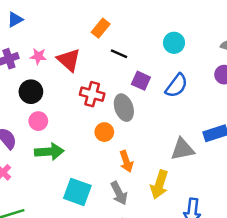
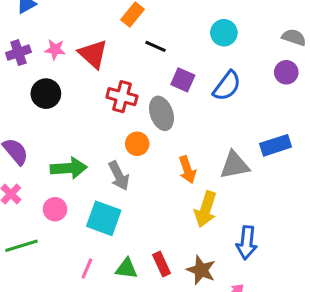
pink circle: (38, 121) -> (55, 209), moved
orange arrow: (126, 161) -> (187, 170), moved
gray arrow: (119, 193) -> (119, 176), moved

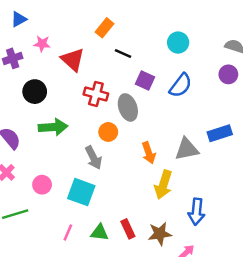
pink star: (55, 49) -> (42, 44), moved
green arrow: (69, 168) -> (53, 127), moved
brown star: (201, 270) -> (160, 234), turned -30

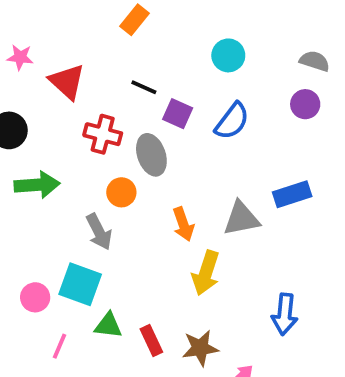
orange rectangle: (105, 28) -> (135, 20), moved
black line: (123, 54) -> (144, 87), moved
pink circle: (42, 185) -> (35, 297), moved
blue arrow: (196, 212) -> (285, 314), moved
green triangle: (100, 233) -> (108, 325), moved

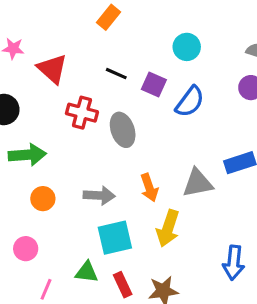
purple square: (178, 114) -> (154, 84), moved
orange circle: (121, 192) -> (43, 199), moved
gray arrow: (99, 232) -> (99, 195), moved, turned -60
cyan square: (80, 284) -> (115, 238), moved, turned -33

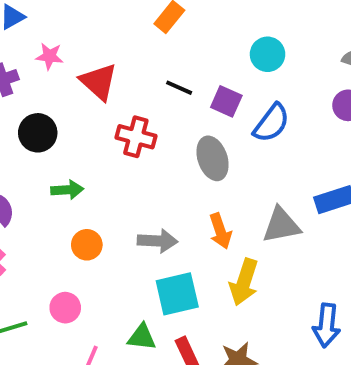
gray ellipse: (123, 130) -> (213, 158), moved
green arrow: (27, 155) -> (67, 190), size x0.7

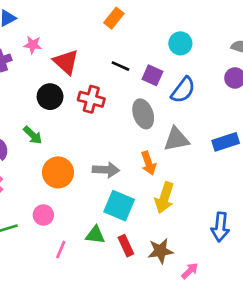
black circle: (38, 133) -> (50, 97), moved
green arrow: (67, 190) -> (33, 135), moved, turned 48
gray triangle: (281, 225) -> (176, 139), moved
orange circle: (87, 245) -> (58, 172), size x1.5
cyan square: (177, 294) -> (119, 206), turned 36

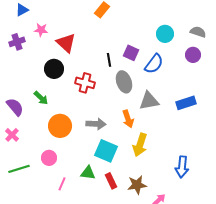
cyan circle: (180, 43) -> (165, 34), moved
black line: (121, 66) -> (109, 60), moved, turned 56
red cross: (91, 99) -> (85, 83), moved

